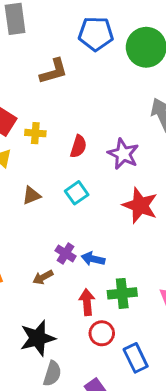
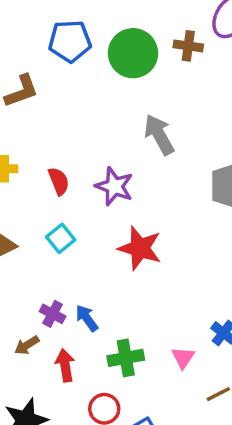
red semicircle: (78, 146) -> (59, 181), turned -35
blue arrow: (93, 259) -> (87, 318), turned 45
red arrow: (87, 302) -> (65, 365), moved

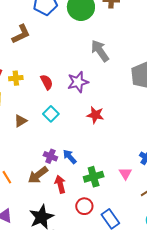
purple star: (114, 186) -> (78, 82), turned -30
red star: (140, 248) -> (95, 115), size x0.7
brown arrow: (27, 345) -> (38, 175), size x1.5

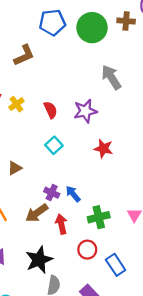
yellow cross: (16, 78) -> (16, 104), turned -32
brown triangle: (21, 121) -> (15, 168), moved

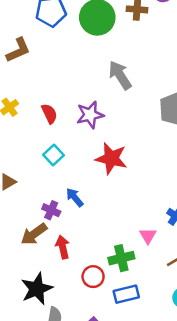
red star: (103, 148) -> (111, 158), size x1.4
blue arrow: (73, 194) -> (75, 197), moved
green cross: (99, 217) -> (121, 258), moved
blue rectangle: (116, 265) -> (126, 294), turned -70

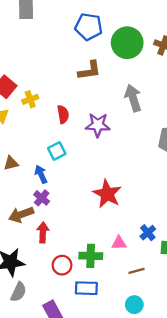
brown L-shape: (18, 50) -> (89, 70), moved
red star: (111, 158) -> (107, 194), moved
blue arrow: (75, 197) -> (41, 174), moved
pink triangle: (148, 236) -> (119, 243), turned 42

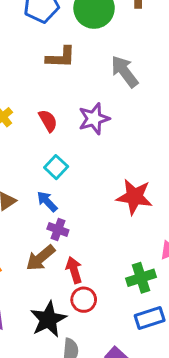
brown L-shape: (89, 70) -> (61, 57), turned 30
red circle: (62, 265) -> (84, 300), moved

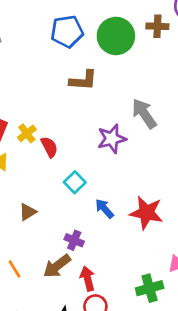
gray arrow: (124, 72) -> (144, 114), moved
red semicircle: (48, 121) -> (49, 147), moved
blue arrow: (47, 202) -> (104, 209), moved

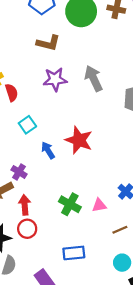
purple star: (112, 139) -> (55, 79), moved
red star: (146, 213) -> (79, 140), moved
green cross: (150, 288) -> (70, 204), moved, turned 35

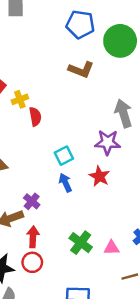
purple star: (55, 79) -> (108, 142), moved
cyan square: (27, 125) -> (64, 156), moved
red star: (79, 140) -> (99, 176), size x0.7

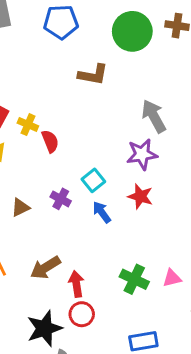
blue pentagon: (80, 24) -> (61, 22), moved
yellow cross: (20, 99) -> (28, 125), turned -35
purple cross: (32, 201) -> (61, 199), moved

